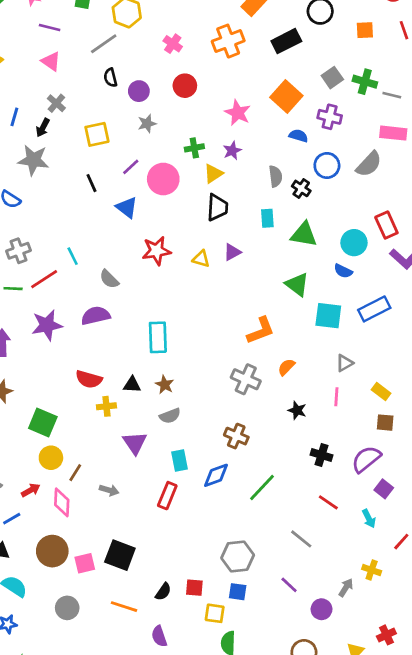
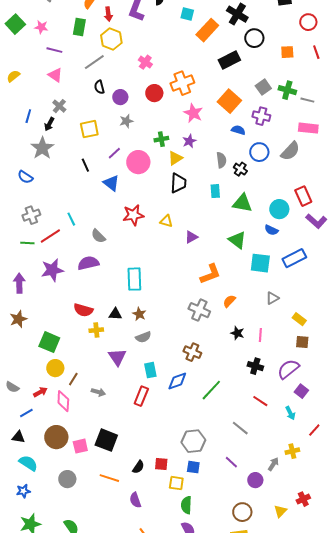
orange cross: (228, 41) -> (182, 83), moved
gray star: (33, 160) -> (42, 148), turned 30
purple triangle: (232, 252) -> (191, 237), moved
pink line: (336, 397) -> (260, 335), moved
yellow cross: (372, 570) -> (292, 451), turned -32

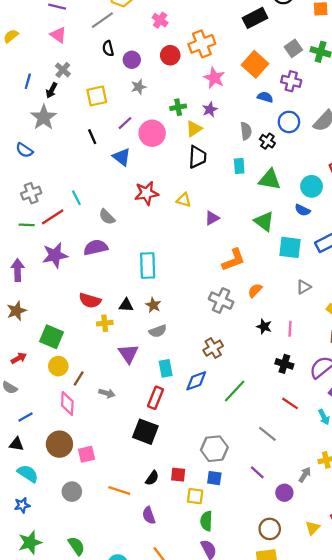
brown cross: (192, 352) -> (213, 348), turned 36
red arrow: (40, 392) -> (19, 358), moved
black square: (106, 440) -> (145, 432), moved

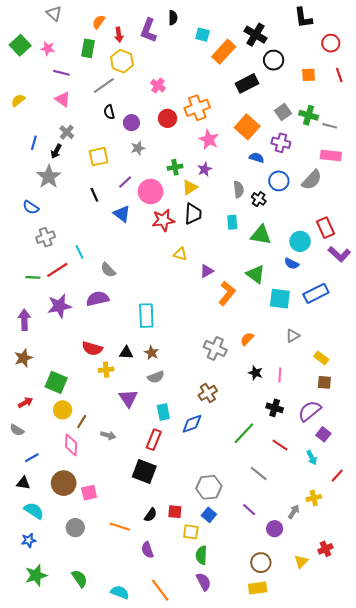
gray cross: (31, 193) -> (46, 237), moved
red star: (146, 193) -> (163, 220), moved
orange L-shape: (234, 260) -> (227, 293), moved, turned -30
green line: (235, 391) -> (244, 433), moved
blue square: (214, 478) -> (209, 515), turned 32

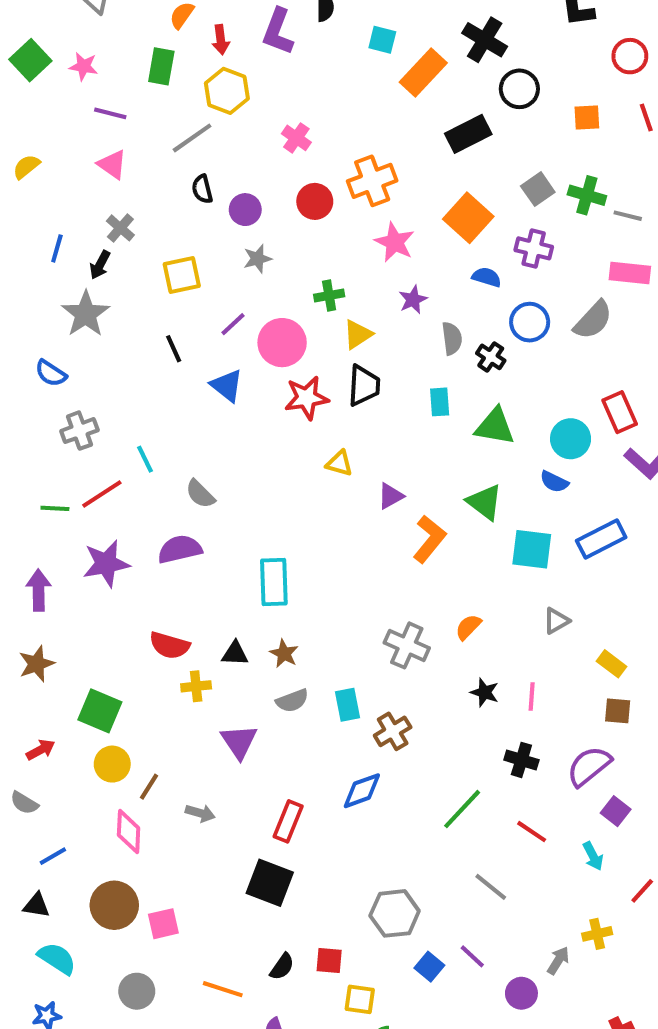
purple star: (205, 169) -> (413, 300), moved
cyan rectangle: (163, 412) -> (348, 705), moved
blue square: (209, 515) -> (429, 967), moved

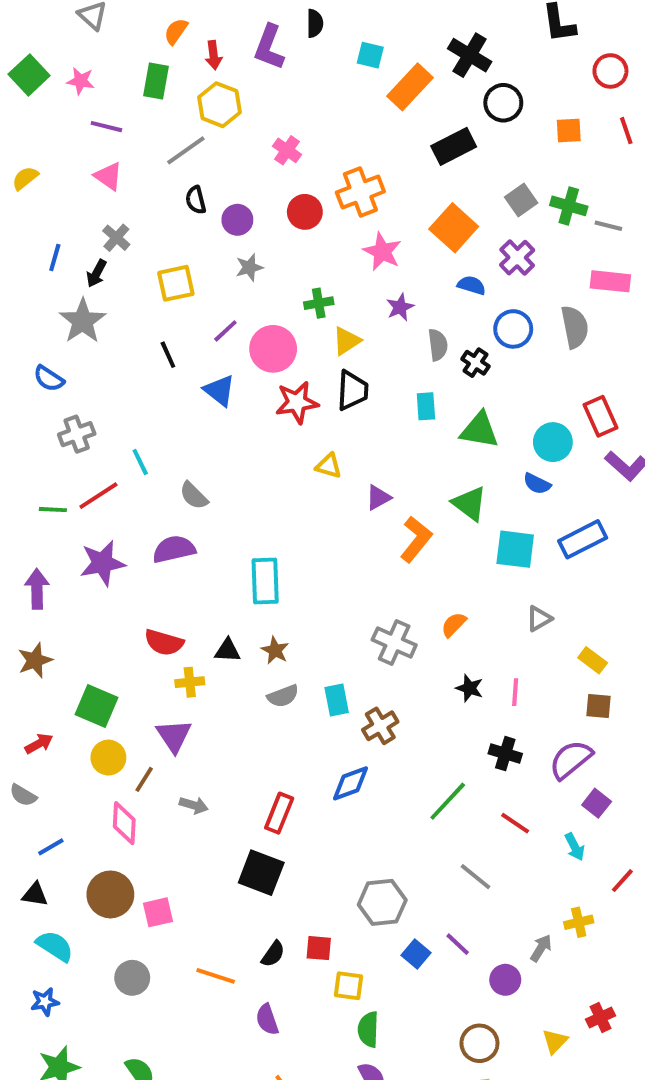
purple cross: (534, 248) -> (517, 258), turned 32
gray semicircle: (593, 320) -> (575, 327), turned -54
purple triangle: (239, 742) -> (174, 736), moved

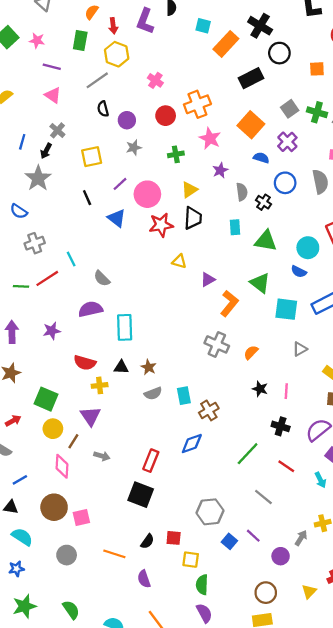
green cross: (319, 303) -> (176, 154), moved
purple star: (102, 563) -> (52, 331), moved, size x0.7
cyan rectangle: (265, 581) -> (125, 327), moved
gray cross: (394, 642) -> (217, 344), moved

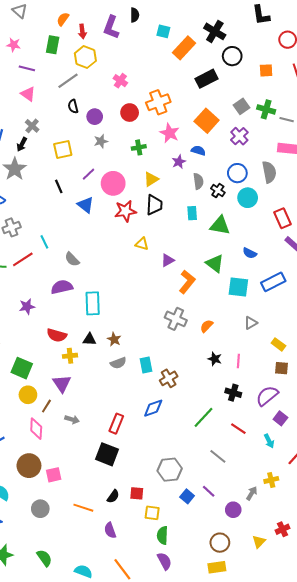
blue semicircle: (261, 158) -> (198, 150), moved
cyan circle: (308, 248) -> (248, 198), moved

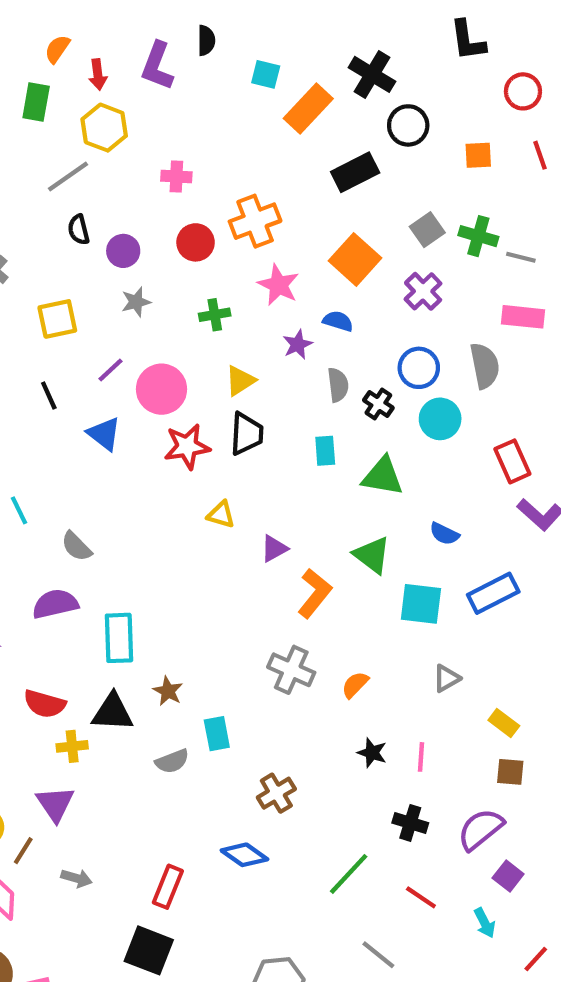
pink cross: (120, 81) -> (176, 176), turned -32
black triangle: (90, 339) -> (113, 712), size x1.5
brown star: (114, 339) -> (168, 691), moved
cyan rectangle: (146, 365) -> (217, 734), moved
blue diamond: (153, 408) -> (244, 855), turned 55

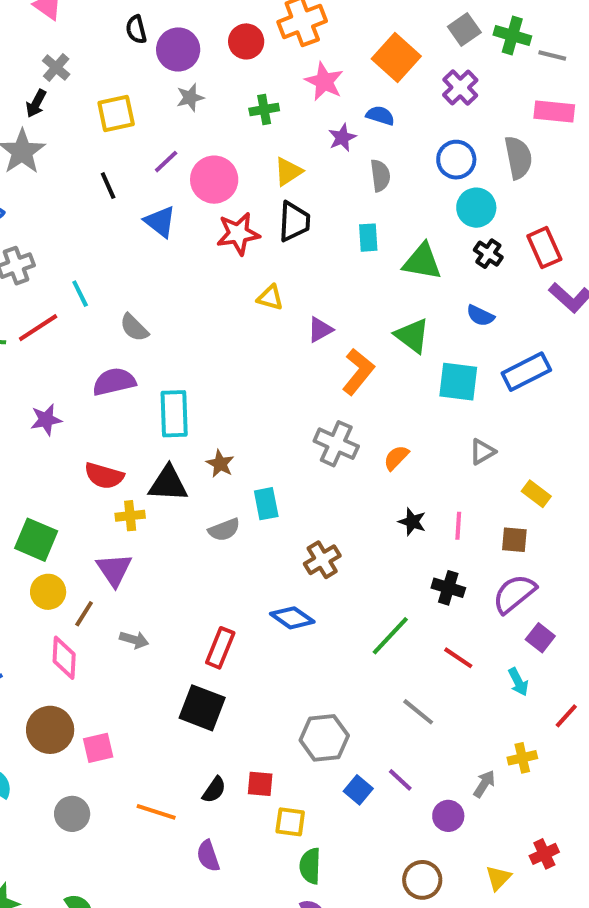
purple circle: (123, 251) -> (178, 49), size x1.4
black cross: (378, 404) -> (488, 254), moved
brown square: (510, 772) -> (514, 540), moved

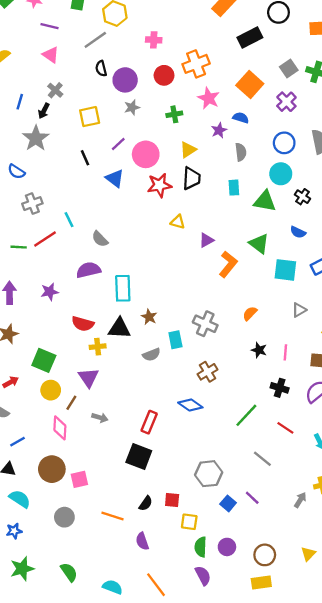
cyan circle: (476, 208) -> (281, 174), moved
gray cross: (336, 444) -> (205, 324), moved
purple circle: (448, 816) -> (227, 547), moved

